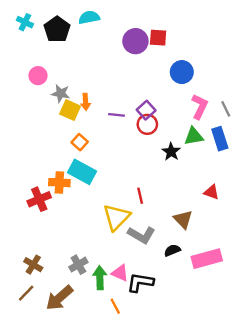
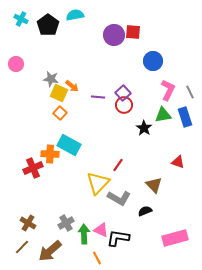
pink circle: (38, 76) -> (16, 64), moved
orange arrow: (86, 102) -> (72, 86), turned -48
orange square: (80, 142) -> (60, 113), moved
red line: (140, 196) -> (118, 165), turned 48
pink rectangle: (207, 259) -> (175, 238), moved

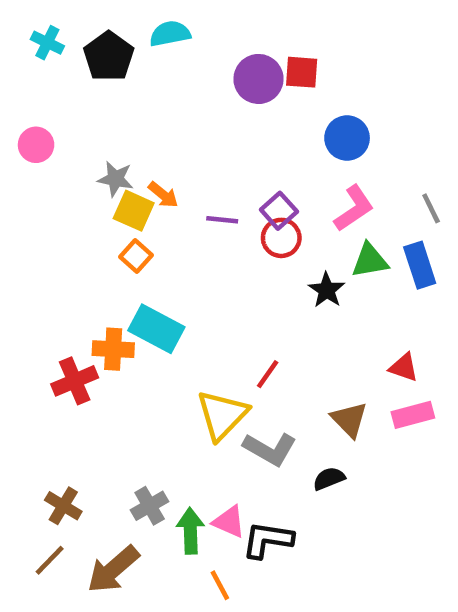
pink L-shape: (168, 90) -> (354, 208), moved, turned 30
pink rectangle: (175, 238) -> (413, 415), moved, size x0.7

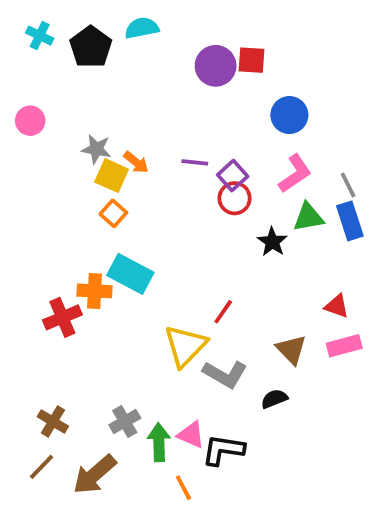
gray line: (431, 208) -> (348, 185), moved
purple line: (222, 220) -> (195, 162), moved

